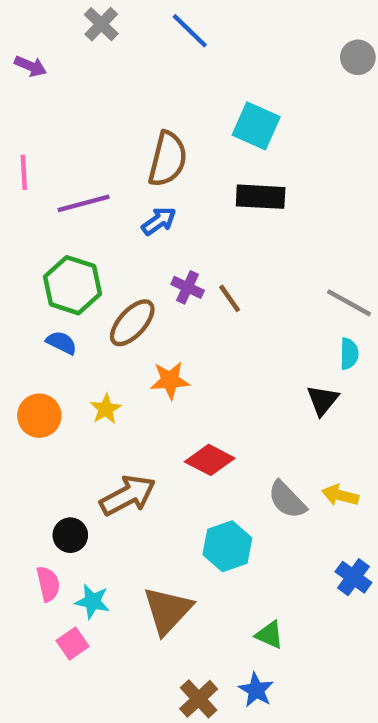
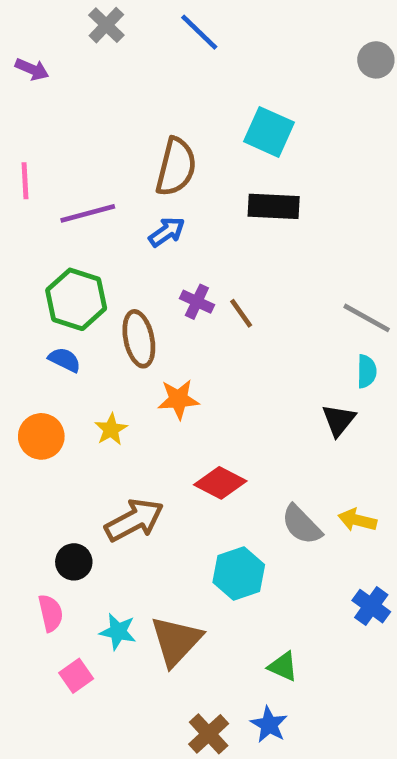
brown ellipse: (132, 323) -> (139, 339), turned -54
cyan star: (92, 602) -> (118, 632), moved

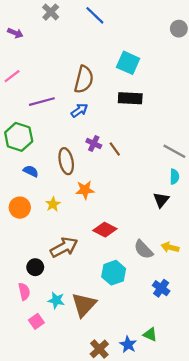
pink line: (25, 181) -> (12, 76), moved, turned 56
green hexagon: (76, 299) -> (19, 137), moved
blue cross: (371, 606) -> (161, 288), moved
green triangle: (283, 666) -> (150, 335), moved

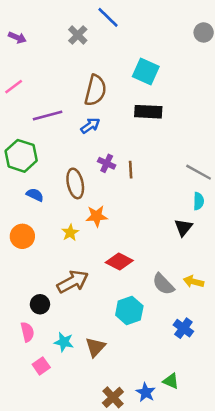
gray cross: (51, 12) -> (78, 35), moved
brown line: (115, 149) -> (131, 170), turned 32
yellow star: (53, 204) -> (70, 233), moved
brown triangle: (84, 305) -> (95, 347), size x0.7

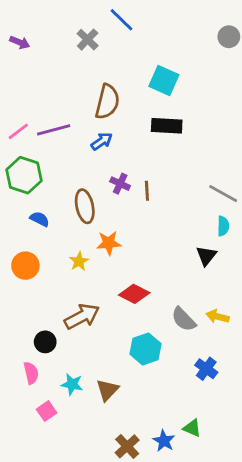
pink line: (14, 87) -> (18, 131), moved

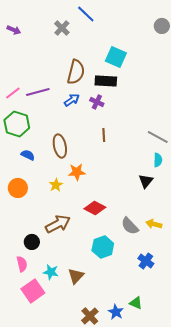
black rectangle: (167, 126) -> (106, 81), moved
purple cross: (120, 184) -> (97, 102), moved
pink square: (47, 411) -> (33, 291), size x1.6

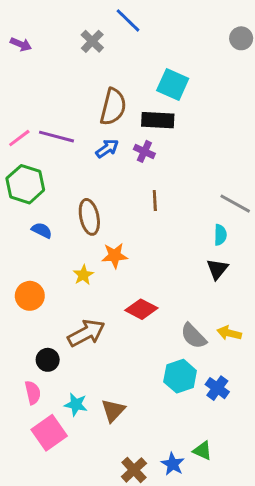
purple line: (38, 92) -> (57, 137), turned 30
cyan semicircle: (158, 160) -> (220, 235), moved
orange circle: (18, 188) -> (30, 296), moved
cyan hexagon: (103, 247) -> (180, 376), moved

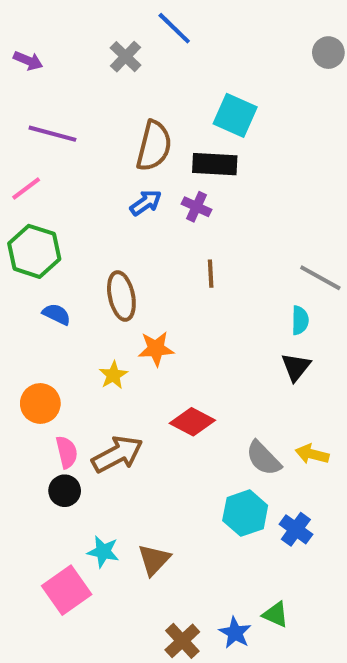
purple line: (57, 137) -> (52, 134), moved
pink semicircle: (33, 393) -> (67, 452), moved

